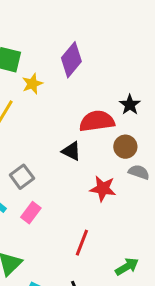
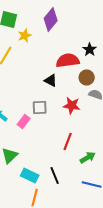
gray square: (22, 177) -> (40, 108), moved, turned 35
red line: (82, 243) -> (68, 142), moved

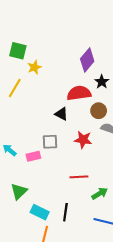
purple diamond: (51, 20) -> (87, 60), moved
pink rectangle: (24, 122) -> (33, 156), turned 40
red line: (68, 142) -> (79, 177), turned 66
black line: (55, 176) -> (65, 212), turned 30

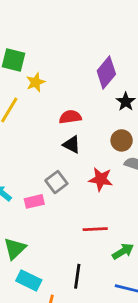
red semicircle: (79, 93) -> (70, 117), moved, size x0.7
gray square: (50, 142) -> (56, 182), turned -35
cyan rectangle: (40, 212) -> (29, 280), moved

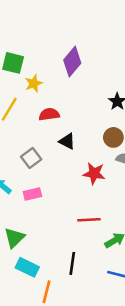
purple diamond: (106, 73) -> (72, 62), moved
red semicircle: (70, 117) -> (49, 114), moved
gray square: (56, 182) -> (31, 158), moved

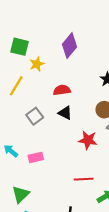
red semicircle: (49, 114) -> (62, 90), moved
gray square: (31, 158) -> (35, 116), moved

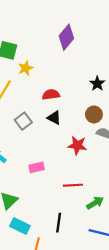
purple diamond: (69, 46) -> (66, 37), moved
pink rectangle: (36, 157) -> (37, 167), moved

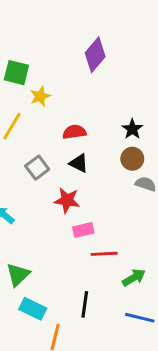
black star: (97, 84) -> (132, 129), moved
red star: (77, 145) -> (67, 200), moved
pink rectangle: (37, 167) -> (83, 230), moved

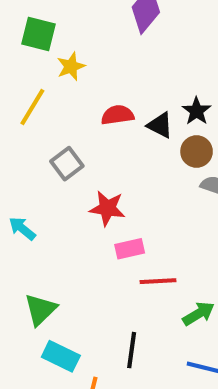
black triangle: (79, 163) -> (160, 125), moved

